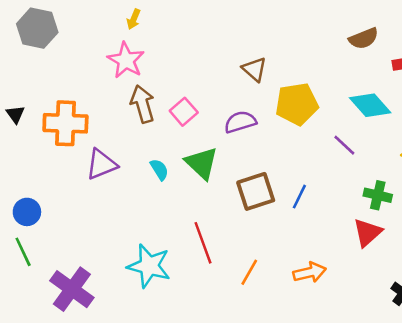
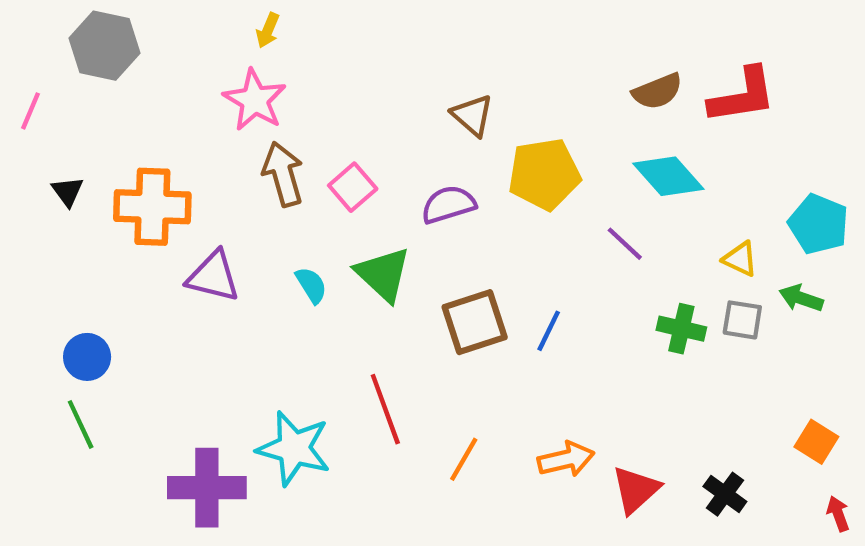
brown semicircle: (364, 38) -> (657, 91), moved
purple triangle: (101, 164) -> (213, 276), turned 36
red triangle: (367, 233) -> (636, 490), moved
purple cross: (72, 289) -> (207, 488), moved, turned -36

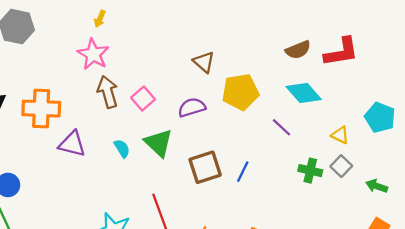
green arrow: (801, 298) -> (377, 186), moved
gray square: (742, 320) -> (341, 166), turned 35

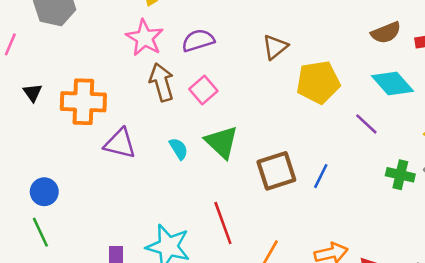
brown triangle: (204, 62) -> (275, 47), turned 40
purple semicircle: (192, 107) -> (198, 40), moved

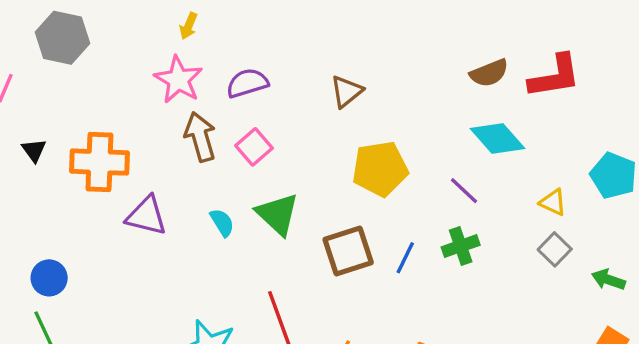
yellow pentagon: (318, 82) -> (380, 169), moved
green cross: (400, 175) -> (461, 246), moved, turned -32

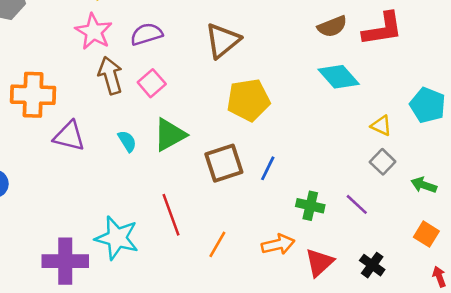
brown triangle: (346, 91) -> (223, 41), size x1.4
purple line: (464, 191) -> (357, 204), moved
green triangle: (278, 214) -> (170, 135), turned 48
green cross: (461, 246) -> (310, 206), moved, turned 32

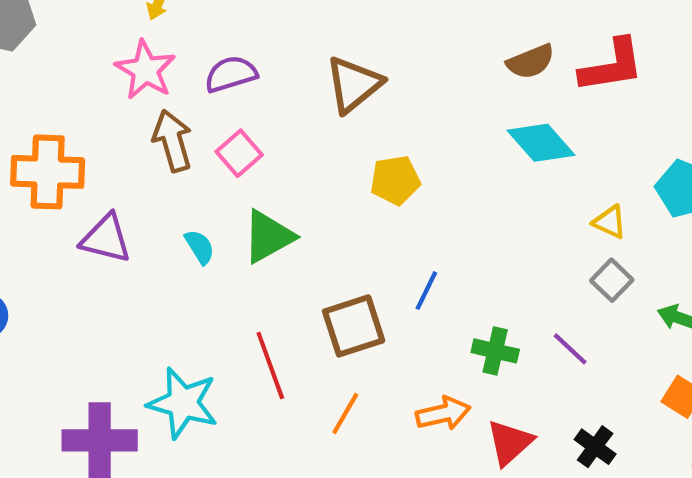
yellow pentagon: (248, 100) -> (395, 180), size x0.7
brown square: (224, 163) -> (354, 326), moved

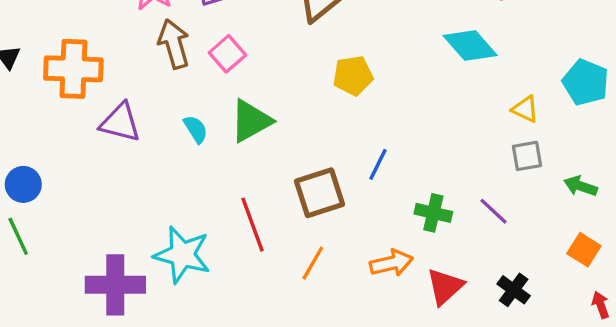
gray square: (612, 280) -> (527, 156), turned 36

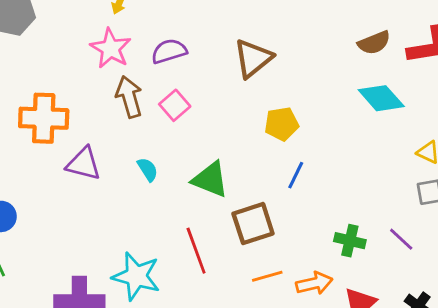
green triangle: (251, 121) -> (210, 179), moved, turned 51
blue line: (378, 164) -> (296, 175), moved
orange line: (313, 263) -> (267, 276), moved, turned 44

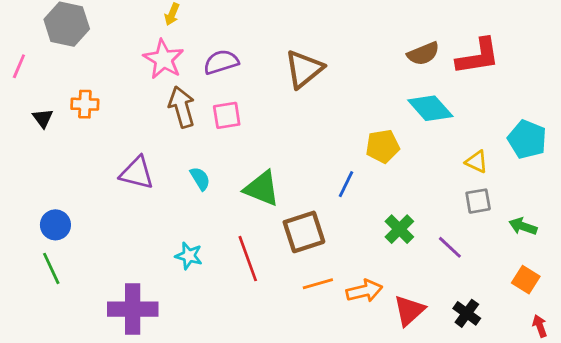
pink square: (175, 105) -> (227, 115), turned 32
orange cross: (44, 118) -> (85, 104), moved, size x0.6
yellow pentagon: (282, 124) -> (383, 146), moved
green cross: (350, 241) -> (399, 229), moved, turned 32
cyan star: (136, 276) -> (189, 256), moved, size x0.6

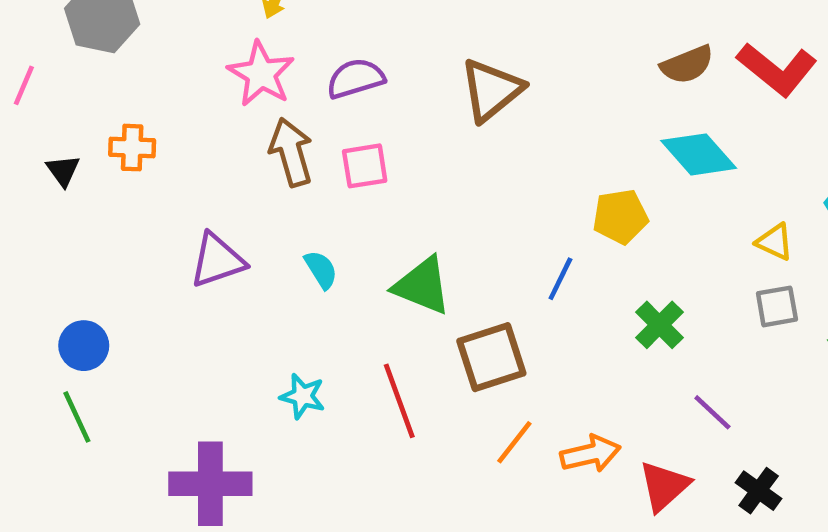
red L-shape: (478, 56) -> (777, 69), turned 48
purple triangle: (137, 173) -> (217, 260), turned -33
green cross: (399, 229) -> (659, 325), moved
purple line: (450, 247) -> (712, 412), moved
orange line: (318, 284) -> (514, 442), turned -36

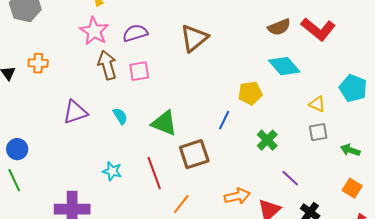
orange line: (514, 442) -> (181, 204), moved

